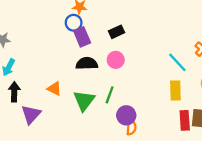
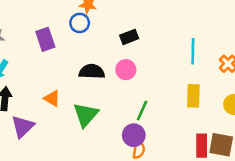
purple rectangle: (82, 37) -> (45, 39), moved
cyan line: (177, 62) -> (193, 51), moved, turned 40
yellow rectangle: (175, 91) -> (193, 96), moved
green line: (110, 95) -> (142, 111), moved

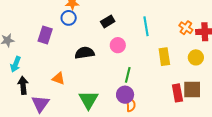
purple rectangle: (45, 39) -> (45, 35), turned 48
cyan line: (193, 51) -> (146, 26), moved
pink circle: (126, 70) -> (118, 45), moved
green triangle: (86, 115) -> (88, 100), moved

